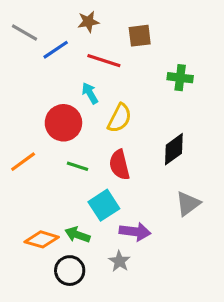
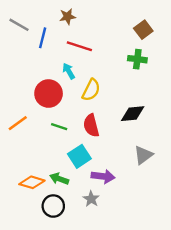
brown square: (140, 36) -> (143, 30), moved, turned -30
blue line: (56, 50) -> (43, 38), turned -42
black diamond: (174, 149) -> (133, 114), turned 30

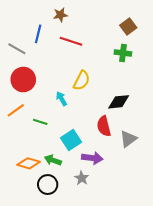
gray line: (19, 25) -> (17, 49), moved
cyan arrow: (69, 71) -> (61, 99), moved
red circle: (49, 94) -> (23, 80), moved
red semicircle: (91, 125) -> (104, 126), moved
green line: (59, 127) -> (40, 122), moved

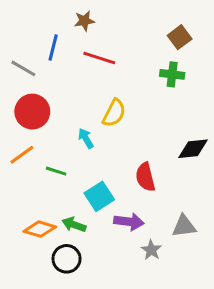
black diamond: (119, 102) -> (193, 149), moved
gray triangle: (128, 139) -> (184, 226), moved, turned 30
gray star: (82, 178) -> (151, 250), moved

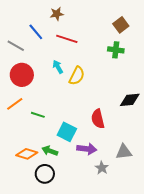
blue line: (53, 48) -> (36, 32), turned -54
cyan arrow: (86, 138) -> (58, 67), moved
cyan square: (99, 196) -> (67, 132), turned -30

